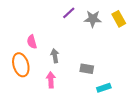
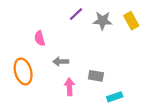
pink semicircle: (32, 42) -> (40, 38), moved
gray arrow: (55, 56) -> (61, 62), turned -80
pink arrow: (51, 80) -> (69, 87), moved

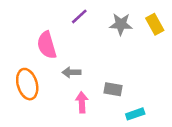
purple line: (76, 14) -> (79, 16), moved
pink semicircle: (40, 38) -> (47, 45), size x1.5

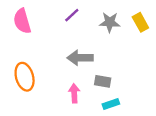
pink semicircle: (47, 45) -> (22, 21), moved
gray arrow: (71, 72) -> (80, 58), moved, size x1.5
cyan rectangle: (135, 114) -> (111, 104), moved

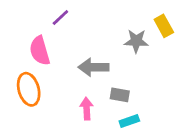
purple line: (72, 15) -> (60, 18), moved
pink semicircle: (22, 21) -> (40, 51), moved
gray star: (110, 22) -> (136, 41), moved

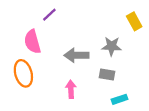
gray star: (136, 41) -> (112, 46), moved
gray rectangle: (120, 95) -> (107, 74), moved
cyan rectangle: (129, 121) -> (119, 99), moved

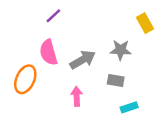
pink semicircle: (32, 42) -> (48, 52), moved
gray arrow: (77, 55) -> (83, 60), turned 150
orange ellipse: (23, 73) -> (25, 79), turned 40

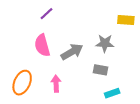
yellow rectangle: (145, 23) -> (126, 20), turned -56
orange ellipse: (25, 79) -> (22, 83), moved
pink arrow: (77, 96) -> (56, 84), moved

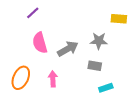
purple line: (46, 14) -> (33, 13), moved

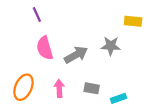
purple line: (33, 13) -> (37, 15), turned -72
gray rectangle: (95, 66) -> (92, 88), moved

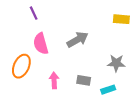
gray star: (111, 46) -> (116, 63), moved
gray arrow: (76, 55) -> (77, 40), moved
orange ellipse: (23, 87) -> (21, 66), moved

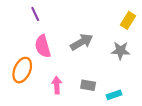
yellow rectangle: (121, 19) -> (128, 20), turned -63
gray star: (116, 63) -> (120, 51), moved

